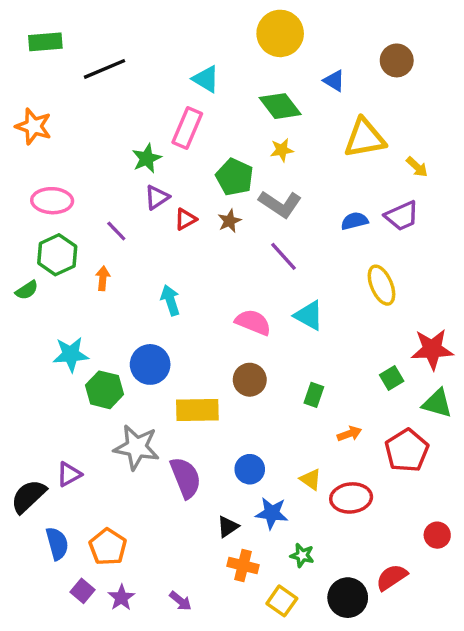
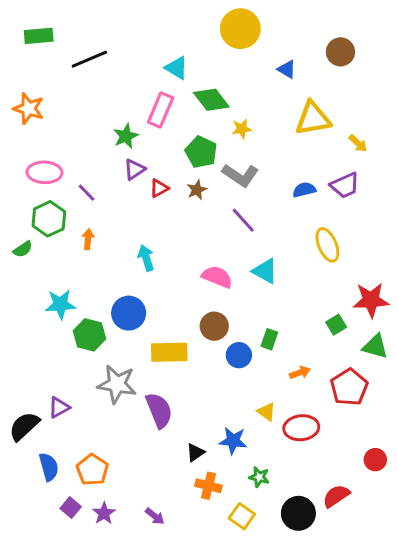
green diamond: (280, 106) -> (211, 100), moved
purple line: (116, 231) -> (87, 193), moved
blue circle: (250, 469) -> (239, 355), moved

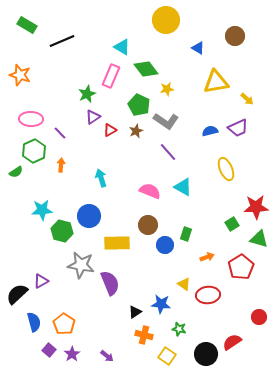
green rectangle: (39, 36) -> (27, 25), turned 36

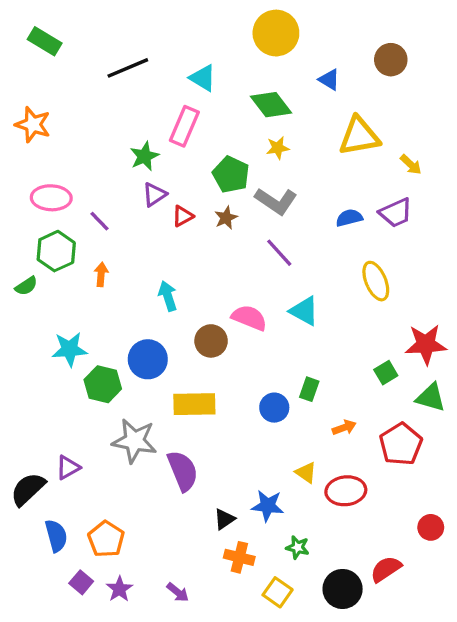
black line: (62, 41) -> (128, 68), moved
green diamond: (146, 69) -> (271, 105), moved
brown circle: (148, 225) -> (211, 341), moved

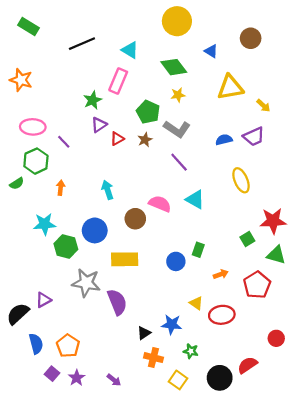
orange arrow: (101, 274) -> (61, 188), moved

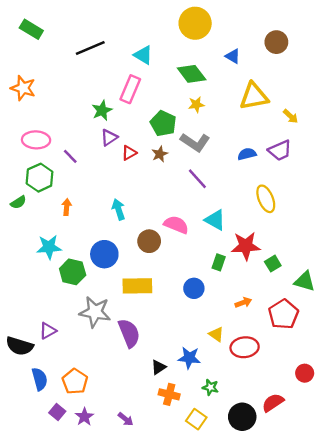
red star: (273, 221) -> (246, 246), moved
green rectangle: (198, 250) -> (219, 262), moved
black semicircle: (18, 314) -> (20, 346), turned -120

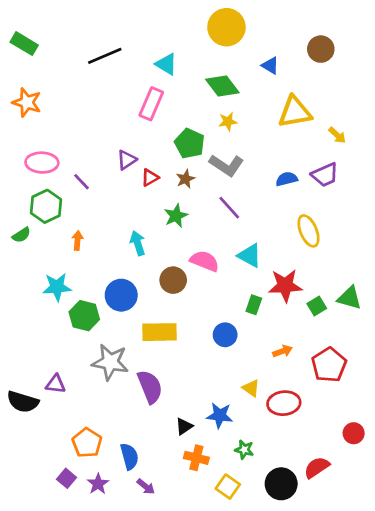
green rectangle: (31, 29) -> (24, 44), moved
green star: (102, 110) -> (176, 216), moved
green triangle: (305, 281) -> (350, 298), moved
purple triangle: (48, 331) -> (56, 384), turned 36
blue semicircle: (40, 379) -> (129, 456), moved

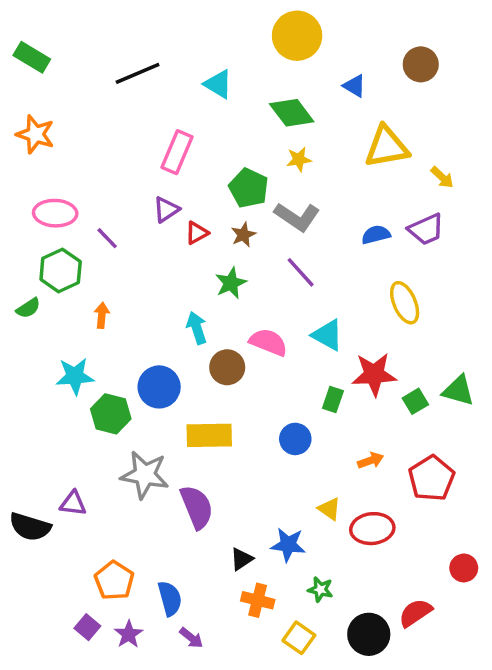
pink rectangle: (151, 104) -> (177, 152), moved
cyan arrow: (138, 243) -> (197, 328), moved

